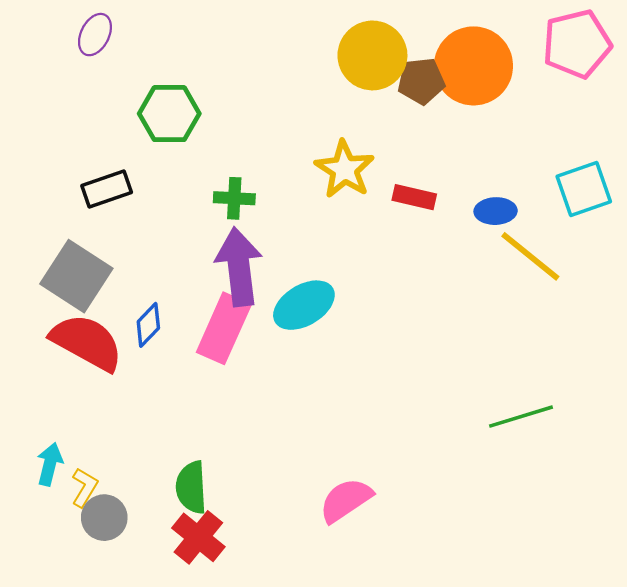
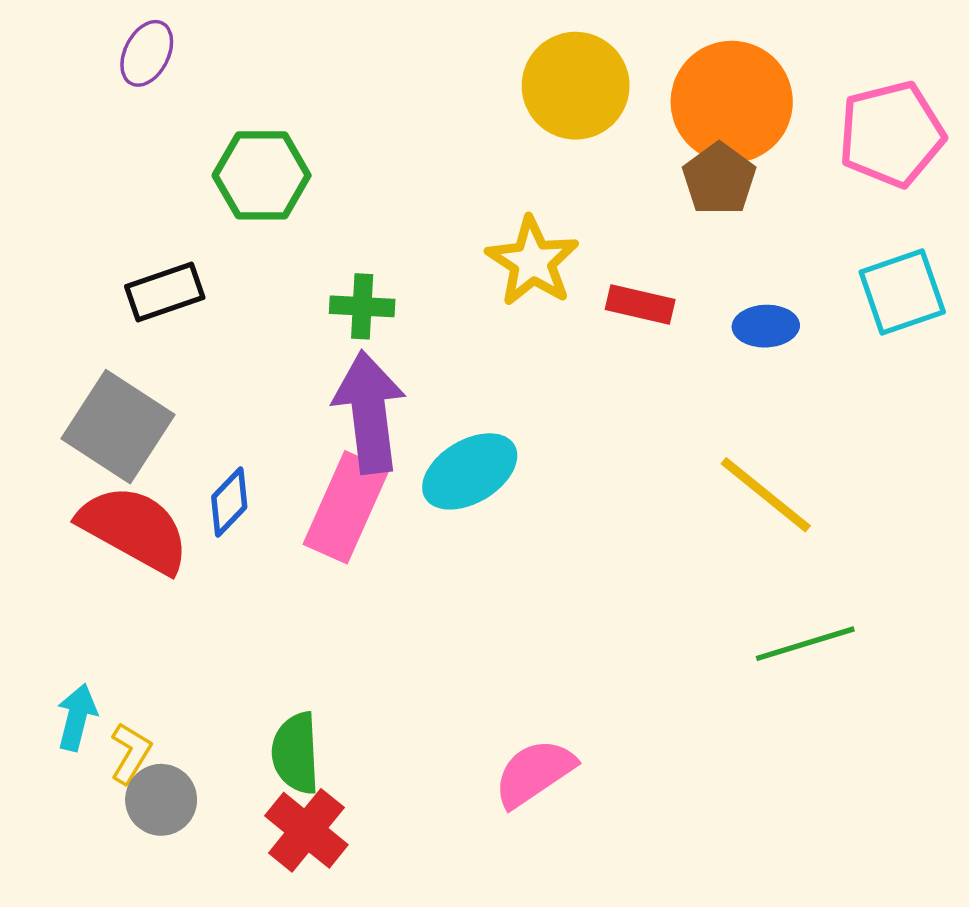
pink pentagon: (577, 44) -> (891, 134), moved
brown pentagon: (421, 81) -> (719, 179), moved, turned -30
yellow line: (530, 256) -> (766, 495), moved

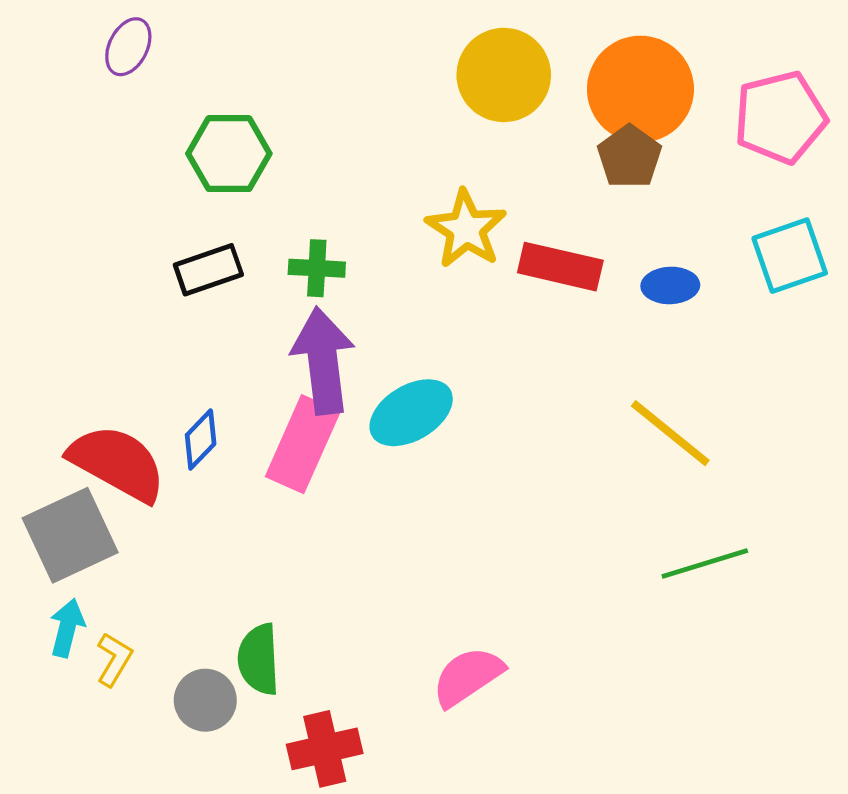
black rectangle: (165, 292) -> (208, 270), moved
red rectangle: (640, 305) -> (560, 267), size x1.4
gray square: (118, 427) -> (70, 535), moved, turned 32
gray circle: (161, 800) -> (205, 700), moved
red cross: (306, 830) -> (325, 749), moved, turned 38

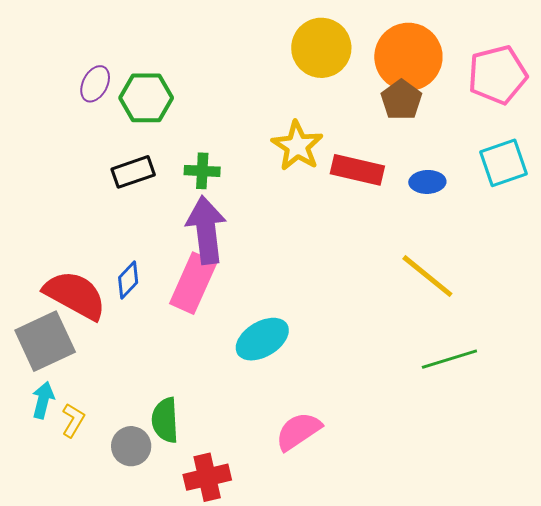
purple ellipse: (128, 47) -> (95, 84), moved
cyan ellipse: (411, 413) -> (262, 339), moved

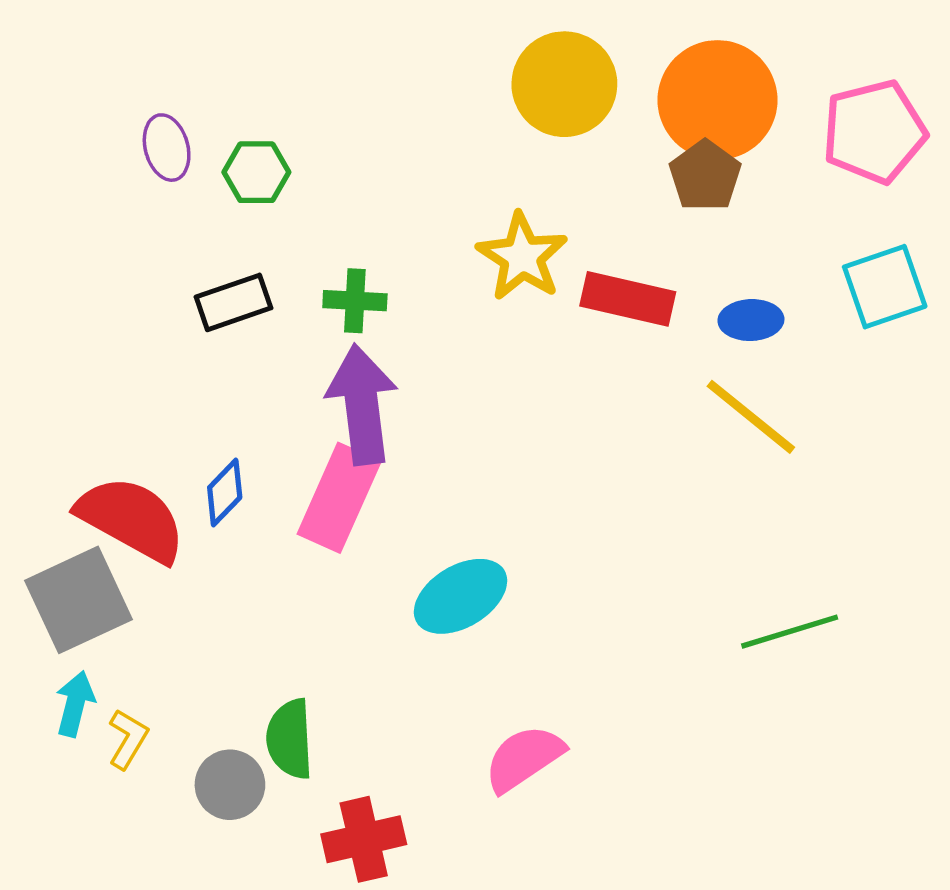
purple ellipse: (95, 84) -> (167, 148), turned -42
green hexagon: (146, 98) -> (256, 172), size x0.7
yellow line: (427, 276) -> (751, 417), moved

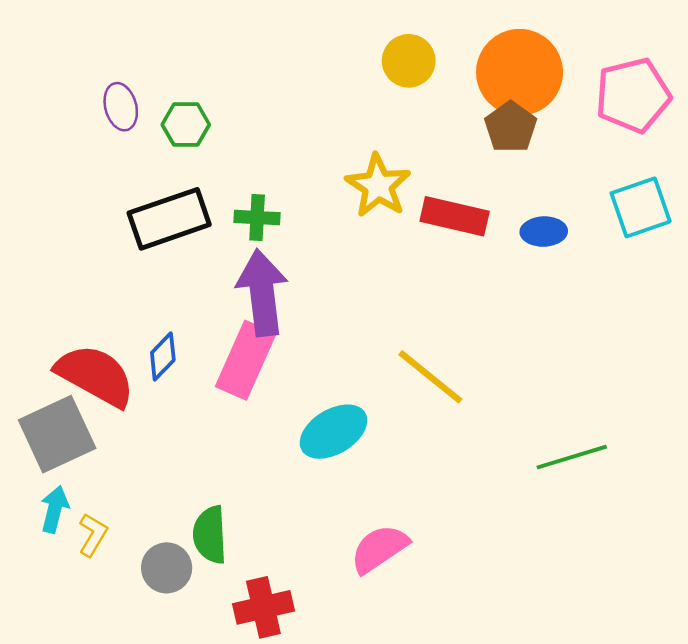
yellow circle: (564, 84) -> (409, 61), size x0.7
black rectangle: (233, 302) -> (169, 219), size x1.5
yellow line: (751, 417) -> (430, 377), moved

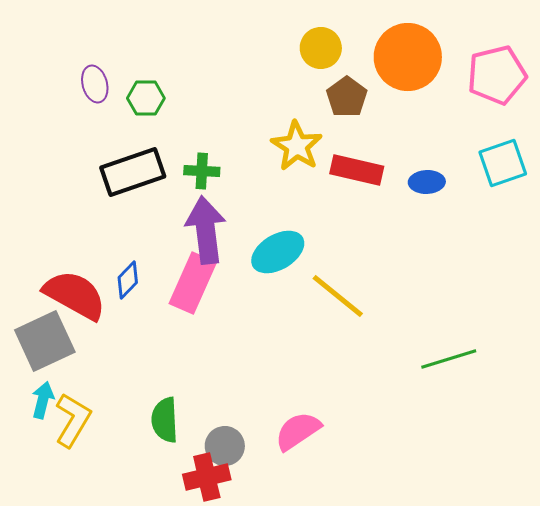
brown pentagon: (511, 127) -> (347, 97), moved
cyan ellipse: (334, 432) -> (278, 252), moved
yellow L-shape: (93, 535) -> (73, 420), size x1.6
gray circle: (167, 568) -> (225, 446), moved

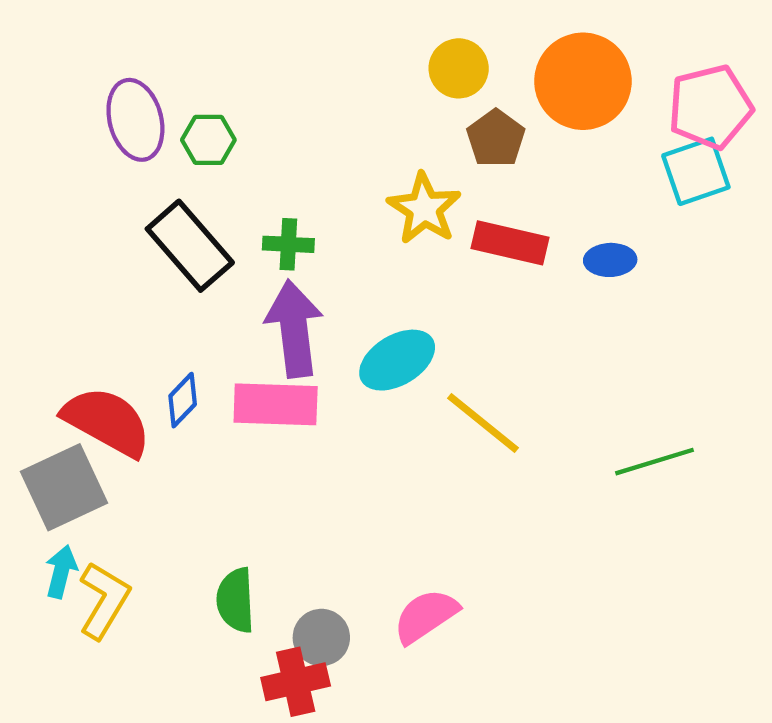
purple ellipse: (95, 84) -> (135, 120), size x1.5
cyan square: (503, 163) -> (696, 171), moved
black rectangle: (133, 172) -> (190, 246), turned 68
pink rectangle: (193, 283) -> (276, 404), turned 68
green line: (449, 359) -> (654, 462), moved

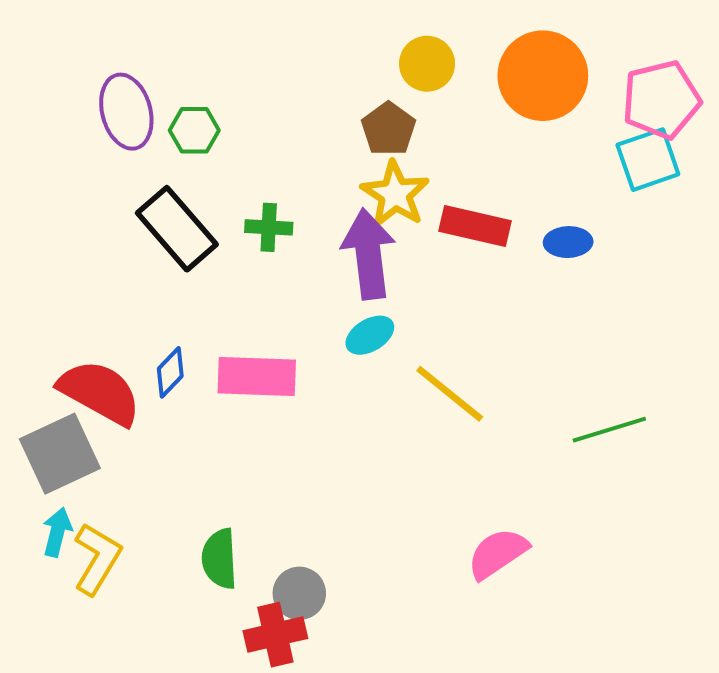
brown pentagon: (496, 138) -> (388, 129), moved
purple arrow: (294, 329) -> (369, 254), moved
cyan ellipse: (397, 360) -> (370, 335), size x0.7
pink semicircle: (426, 616) -> (498, 553), moved

